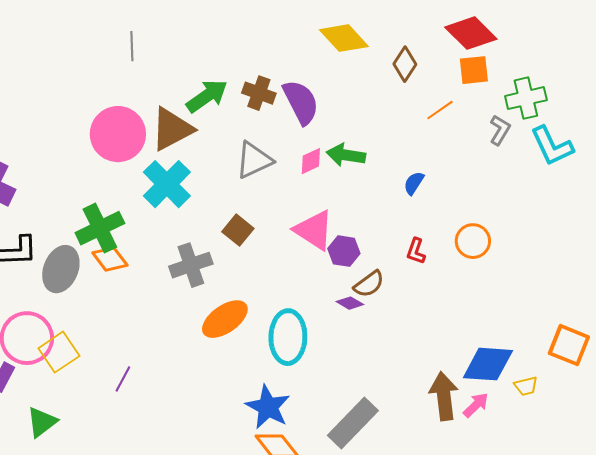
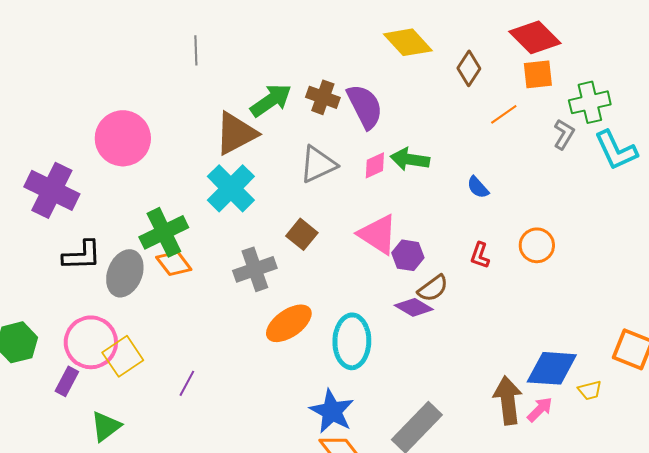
pink circle: (118, 134) -> (123, 138), moved
blue semicircle: (414, 183) -> (478, 187), turned -75
purple diamond: (350, 303) -> (414, 307), size x1.4

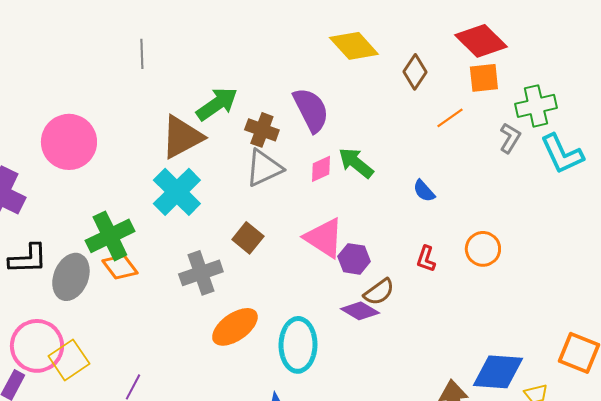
brown cross: (323, 97) -> (262, 130), moved
green arrow: (410, 159) -> (356, 163), turned 30

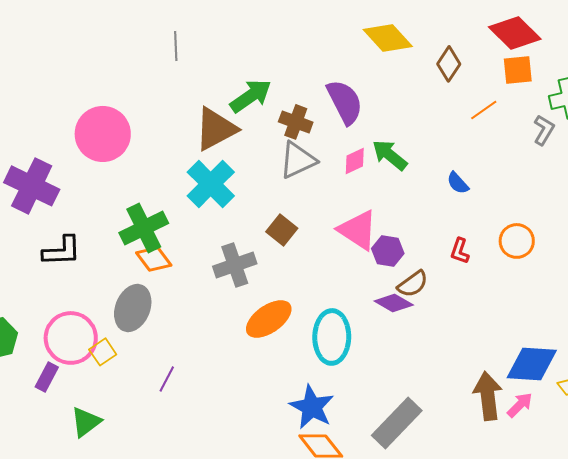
gray ellipse: (71, 277) -> (133, 308), moved
yellow square: (69, 360) -> (103, 352), size x0.7

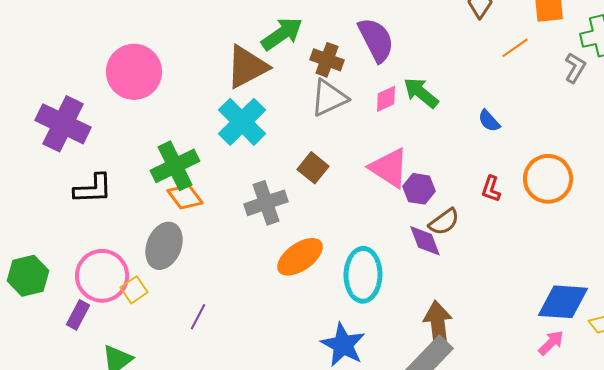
orange circle: (517, 241) -> (548, 179), size x1.4
purple diamond: (394, 303) -> (425, 241), turned 39
brown arrow: (488, 396) -> (438, 325), moved

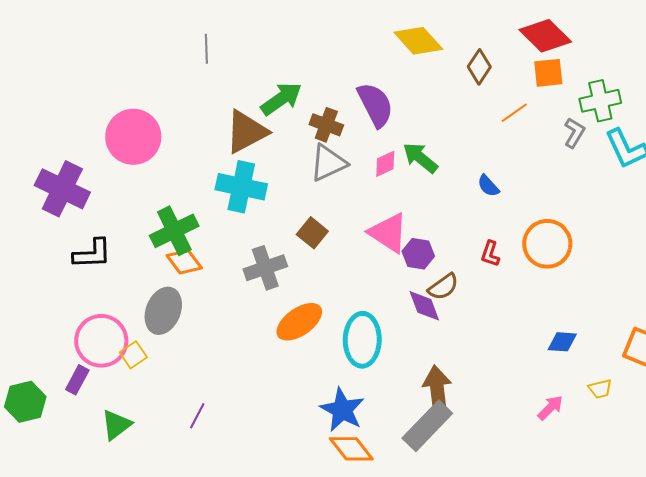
cyan cross: (242, 122) -> (241, 187), turned -33
green hexagon: (28, 276) -> (25, 402), moved
blue diamond: (563, 302) -> (562, 342), moved, size x0.6
purple line: (198, 317) -> (197, 416), moved

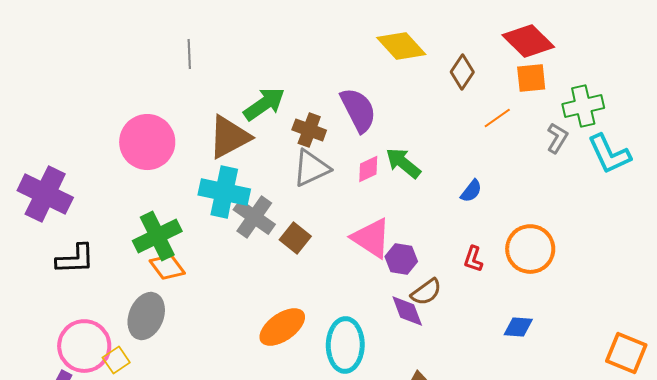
pink circle: (133, 137) -> (147, 142), moved
blue semicircle: (488, 186) -> (471, 191), turned -100
gray cross: (265, 268) -> (254, 217), moved, turned -36
blue diamond: (562, 342) -> (518, 327), moved

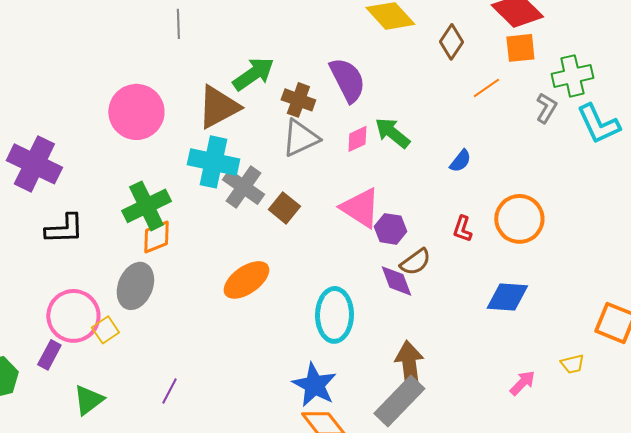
orange diamond: (167, 267) -> (156, 237), turned -75
orange ellipse: (282, 327) -> (246, 280), moved
blue diamond: (518, 327) -> (507, 297), size x1.4

